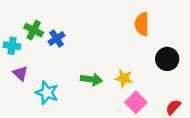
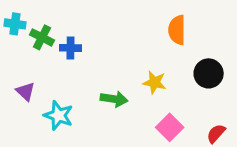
blue cross: (56, 39) -> (70, 48), turned 35
cyan cross: (12, 46) -> (15, 24), moved
yellow star: (124, 78) -> (155, 82), moved

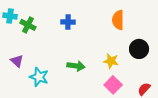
blue cross: (70, 48) -> (68, 22), moved
yellow star: (155, 82) -> (111, 61), moved

